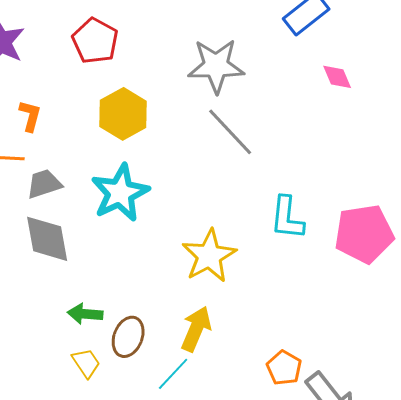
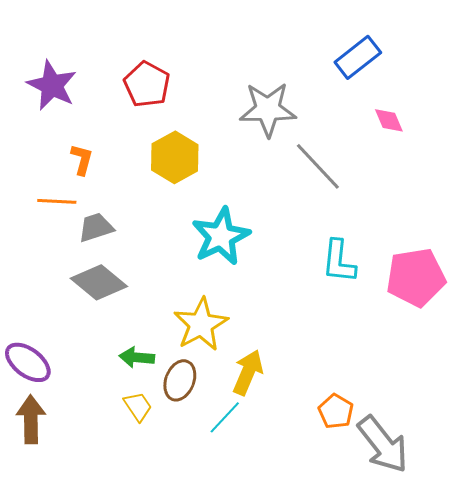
gray line: (230, 132) -> (318, 166), moved
cyan star: (120, 193) -> (221, 236), moved
gray diamond: (47, 239) -> (99, 282), turned -40
yellow star: (209, 256) -> (201, 324), moved

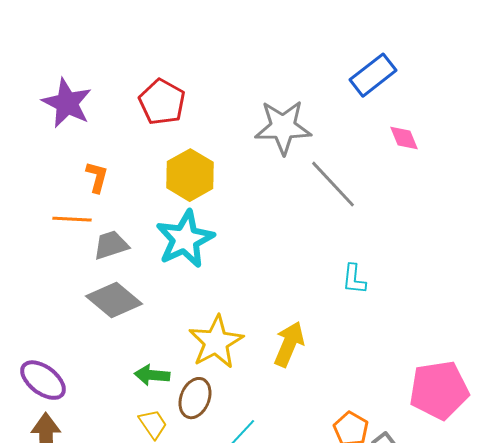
cyan star: (221, 236) -> (185, 239), moved
cyan L-shape: (339, 261) -> (354, 279), size x0.7
pink pentagon: (416, 277) -> (439, 390), moved
yellow arrow: (248, 372) -> (289, 344), moved

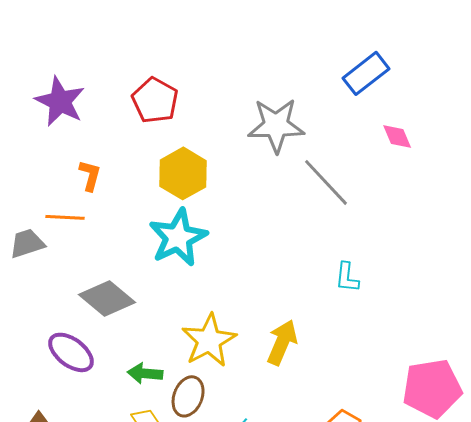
gray trapezoid: (111, 245) -> (27, 243), moved
purple ellipse: (43, 380) -> (71, 352), moved

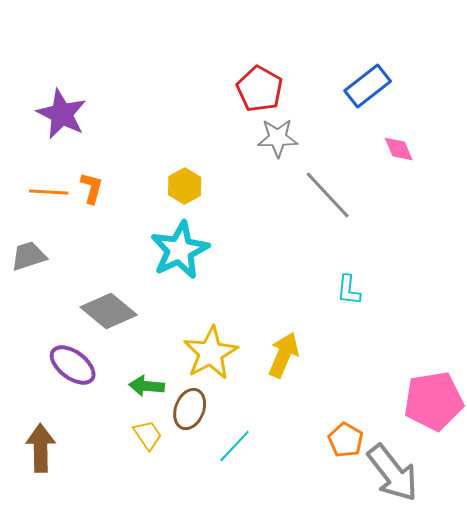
red pentagon: (155, 100) -> (260, 89), moved
gray star: (276, 125) -> (278, 138), size x0.7
yellow hexagon: (183, 173) -> (185, 186), size x0.7
orange line: (65, 217) -> (49, 192), moved

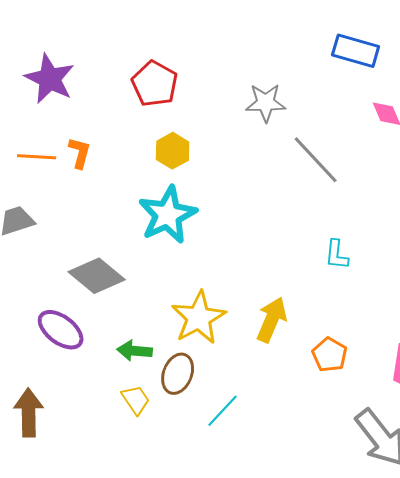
blue rectangle: (368, 86) -> (356, 51), turned 54
red pentagon: (260, 89) -> (155, 84), moved
orange pentagon: (346, 440) -> (330, 355), moved

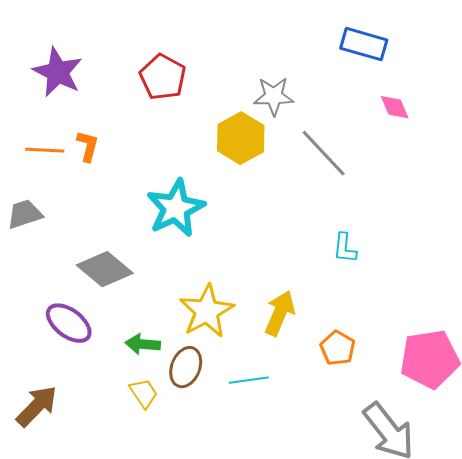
yellow hexagon: (173, 151) -> (241, 138), moved, size x1.4
cyan line: (223, 411) -> (249, 380), moved, turned 39
brown arrow: (29, 413) -> (37, 406), turned 45

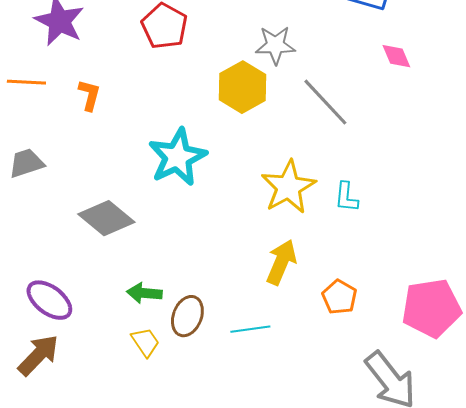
orange line: (45, 150) -> (26, 82), moved
yellow star: (207, 311) -> (288, 187), moved
purple ellipse: (69, 323) -> (49, 300), moved

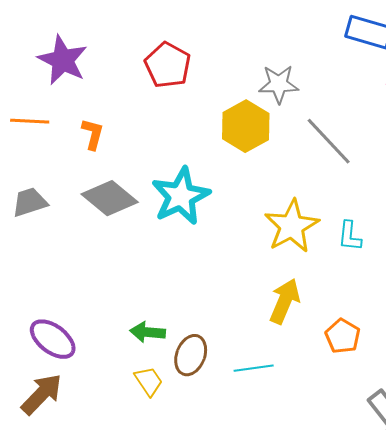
gray diamond: (106, 218) -> (110, 198), moved

